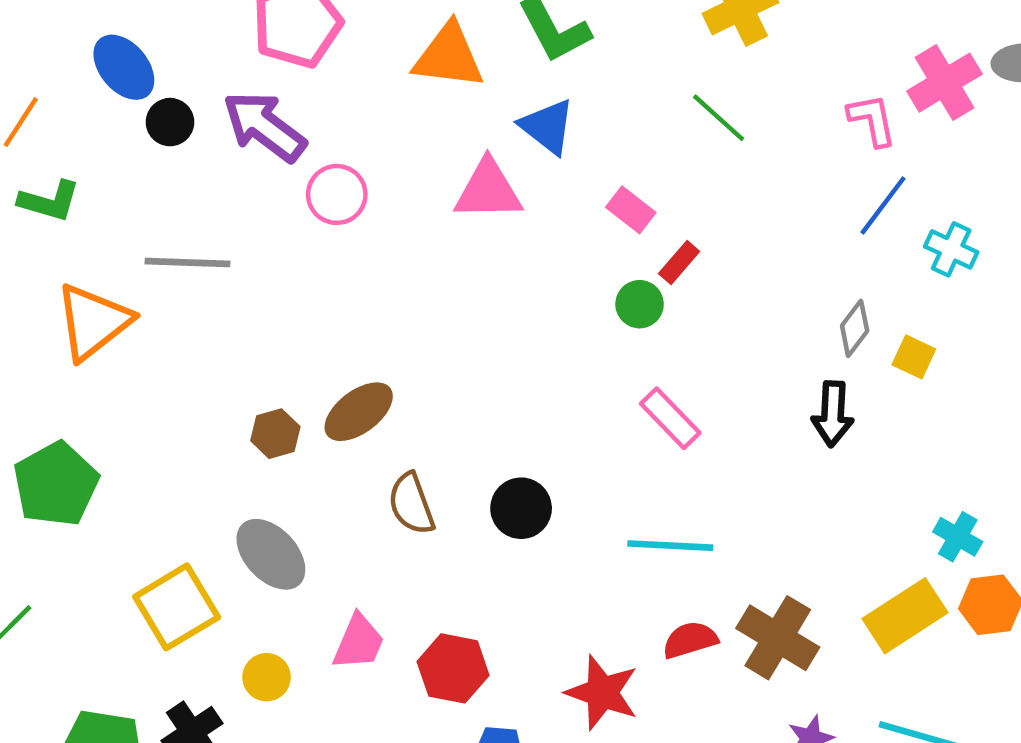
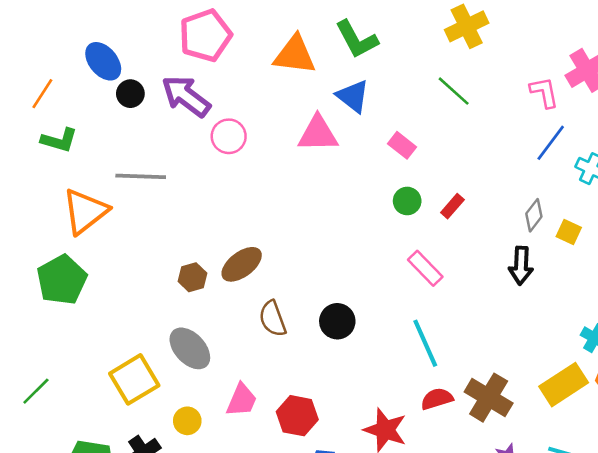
red rectangle: (679, 262) -> (452, 206), moved
green pentagon: (56, 484) -> (62, 280), moved
cyan line: (670, 546) -> (425, 343), turned 63

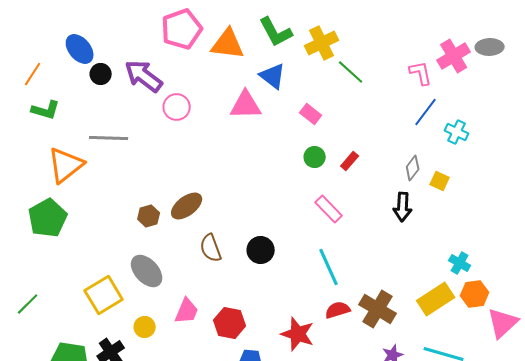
yellow cross: (467, 26) -> (322, 43), moved
pink pentagon: (205, 35) -> (182, 29), moved

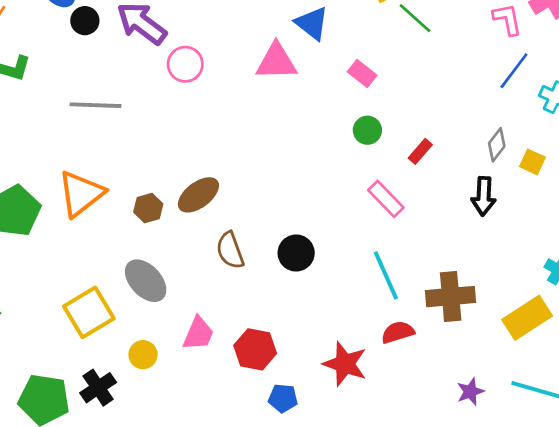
red rectangle: (350, 161) -> (420, 151), moved
orange triangle: (66, 165) -> (81, 194), moved
brown cross: (378, 309) -> (451, 297), moved, turned -36

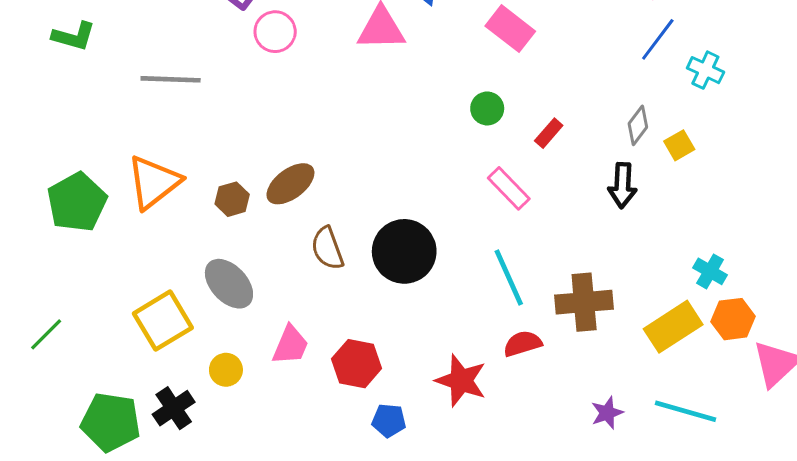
pink rectangle: (362, 73) -> (510, 29), moved, size x1.4
yellow square: (532, 162) -> (679, 145), turned 35
black circle: (296, 253) -> (404, 251), size x1.5

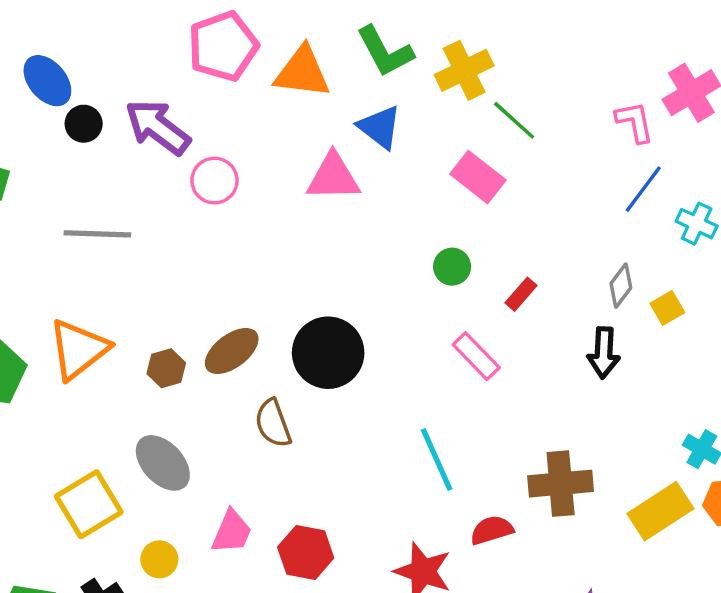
black circle: (404, 251) -> (328, 353), moved
cyan line: (509, 278) -> (437, 459), moved

